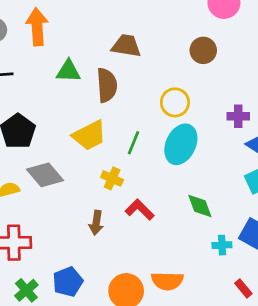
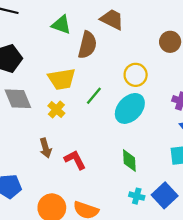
yellow cross: (112, 178) -> (56, 110), moved
red L-shape: (140, 210) -> (75, 160), moved
brown arrow: (96, 223) -> (46, 148), turned -42

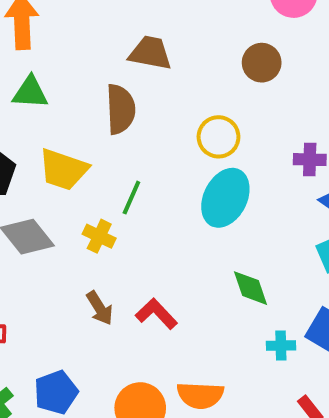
green triangle: (61, 25) -> (30, 92), moved
yellow trapezoid: (62, 79) -> (63, 169), moved, turned 44
green line: (94, 96) -> (131, 198), moved

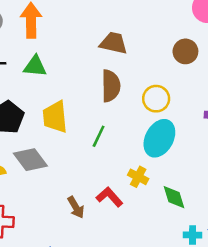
brown semicircle: (121, 109) -> (111, 86), moved
yellow trapezoid: (63, 169) -> (55, 117), turned 64
yellow cross: (99, 236) -> (138, 177), moved
red L-shape: (156, 314) -> (109, 197), moved

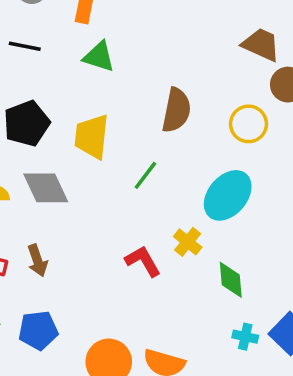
brown trapezoid: (114, 43) -> (261, 45), moved
green triangle: (35, 66) -> (99, 57), moved
yellow circle: (156, 99) -> (249, 124), moved
brown arrow: (76, 207) -> (37, 260), moved

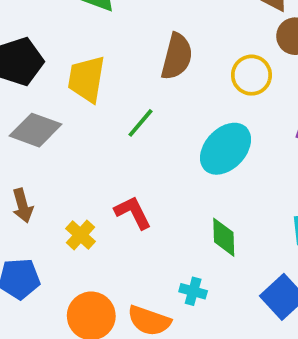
gray diamond: (46, 188) -> (36, 130), turned -48
yellow cross: (188, 242) -> (81, 235), moved
cyan cross: (245, 337) -> (193, 291), moved

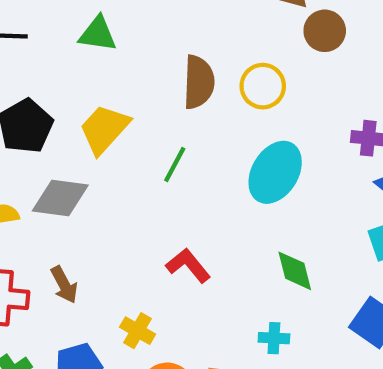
yellow circle: (251, 75) -> (263, 86), moved
yellow trapezoid: (87, 79) -> (104, 129), turned 45
yellow cross: (81, 235) -> (138, 331), moved

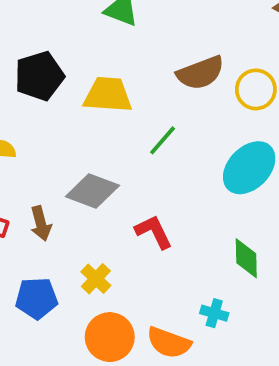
brown semicircle: (199, 82) -> (200, 73), turned 54
yellow trapezoid: (104, 129) -> (108, 95), turned 39
gray diamond: (60, 198) -> (92, 191), moved

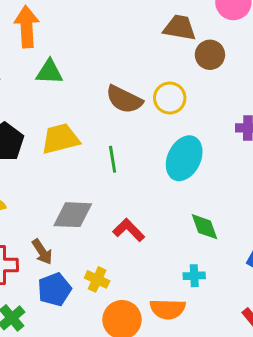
brown semicircle: (200, 73) -> (124, 99), turned 66
green line: (163, 140) -> (113, 159), turned -32
blue pentagon: (37, 298) -> (54, 289), moved

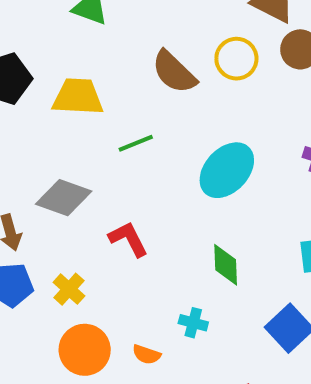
yellow circle: (170, 98) -> (236, 59), moved
green line: (113, 159) -> (136, 143), turned 60
orange semicircle: (168, 309) -> (146, 354), size x0.6

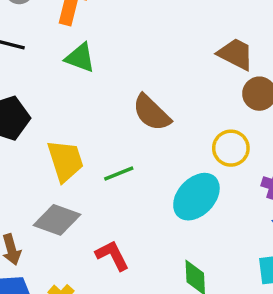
yellow circle: (236, 59) -> (231, 148), moved
yellow trapezoid: (78, 97) -> (65, 161), moved, turned 69

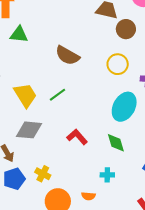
cyan ellipse: (196, 197) -> (124, 107), moved
red L-shape: (112, 255) -> (77, 137), moved

